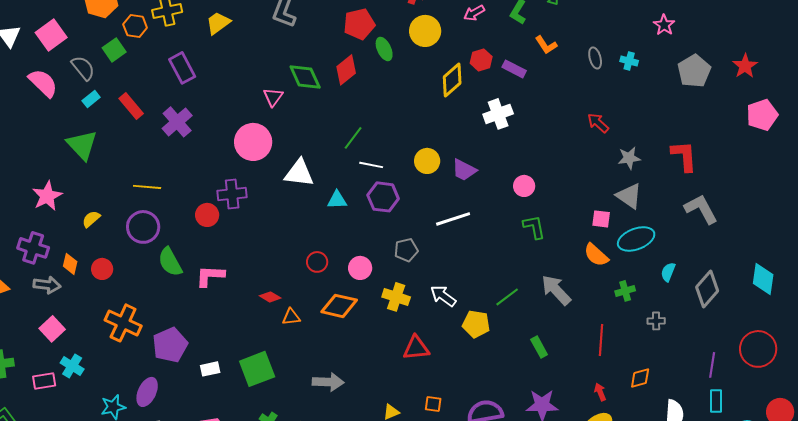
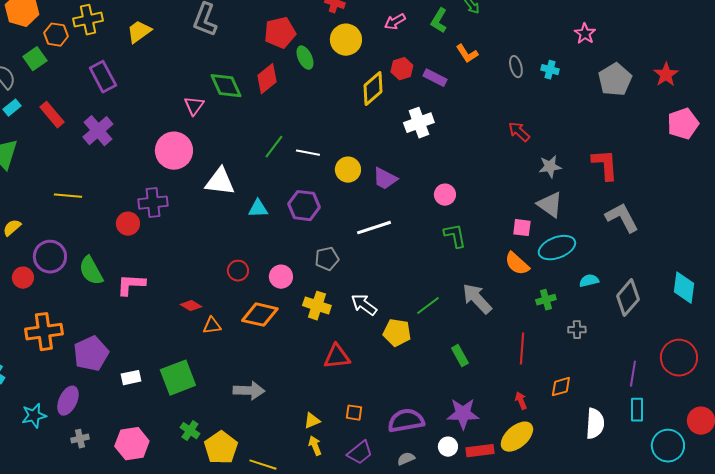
white line: (371, 165) -> (308, 153), moved
purple circle: (143, 227) -> (50, 257), moved
cyan semicircle: (668, 272) -> (589, 281), turned 54
orange cross: (123, 323) -> (44, 332), turned -33

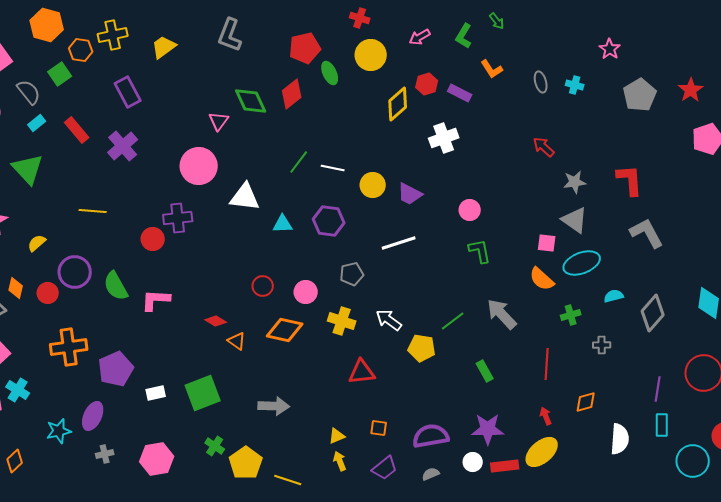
orange triangle: (212, 326) -> (237, 341), turned 42

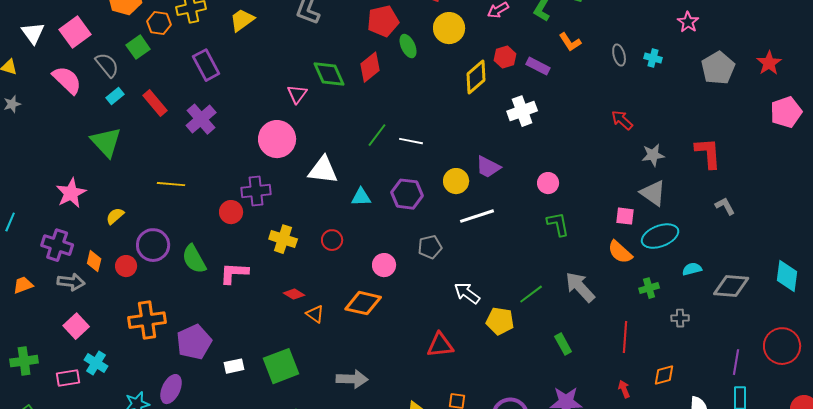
yellow circle: (373, 185) -> (456, 181), moved
gray L-shape: (647, 233) -> (725, 206), size x0.6
red circle: (263, 286) -> (332, 240), moved
gray diamond: (653, 313) -> (731, 286), turned 54
yellow cross: (342, 321) -> (283, 239), moved

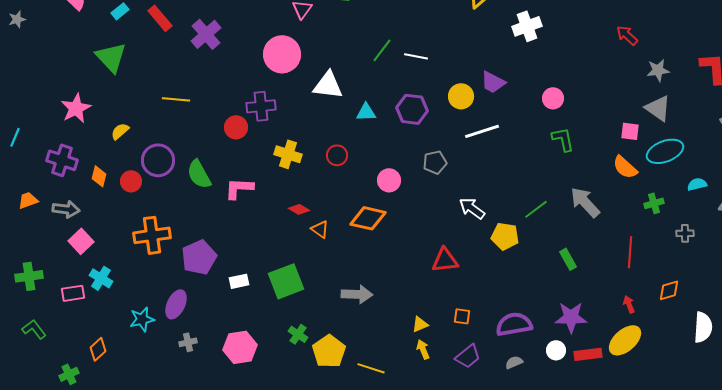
gray arrow: (71, 282) -> (66, 209), moved

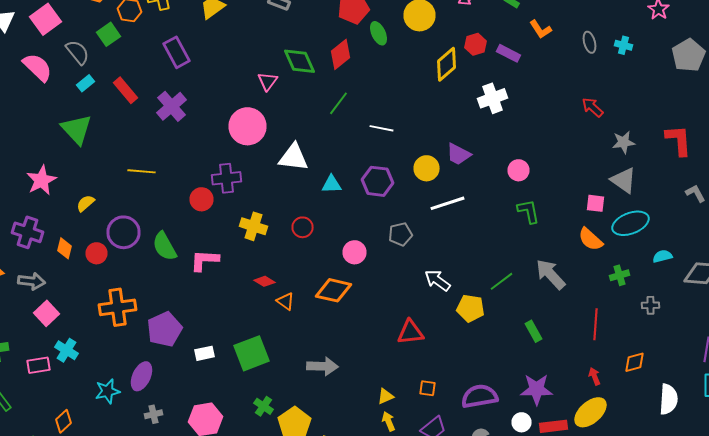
green line: (382, 50) -> (338, 103), moved

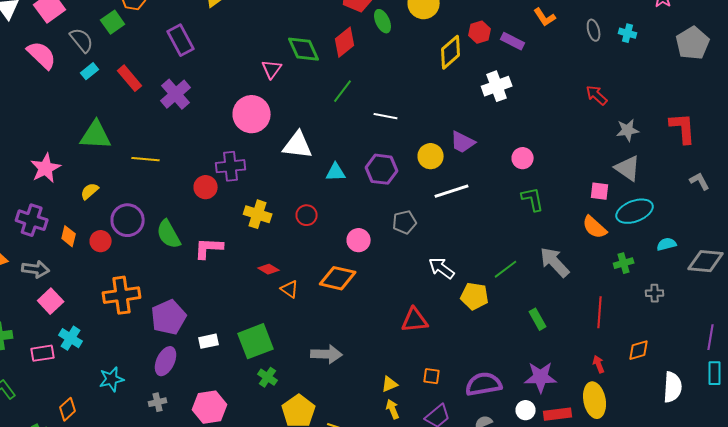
green triangle: (76, 129) -> (96, 135), moved, turned -44
purple ellipse: (142, 376) -> (166, 361), moved
green cross: (264, 406) -> (268, 377), moved
yellow ellipse: (590, 412) -> (595, 400), turned -60

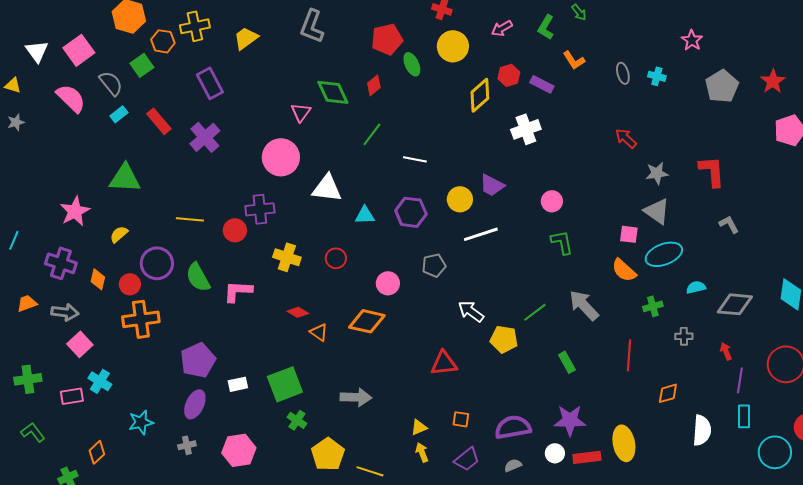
red diamond: (345, 42) -> (374, 85), size x0.7
yellow line: (146, 159) -> (190, 219), moved
orange cross: (122, 295) -> (141, 319), moved
red arrow: (599, 364) -> (726, 351), moved

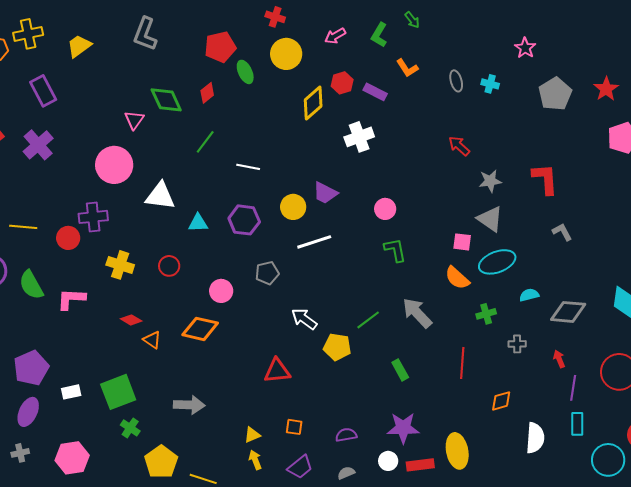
purple semicircle: (513, 427) -> (346, 435), size x0.6

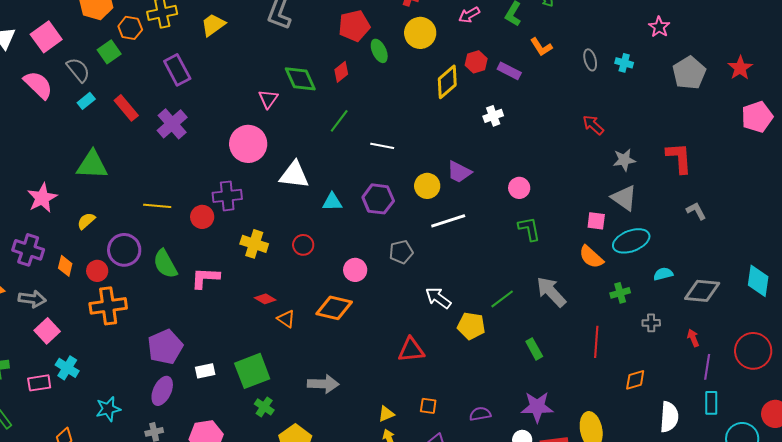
white cross: (359, 137) -> (493, 116), size x0.7

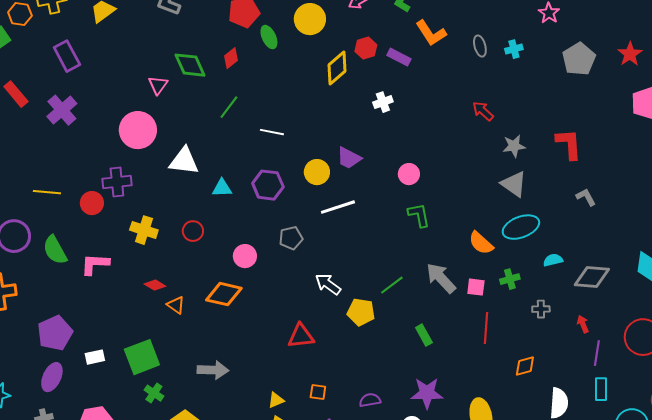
orange L-shape: (541, 47) -> (431, 33), size x1.4
cyan cross: (624, 63) -> (514, 49), turned -30
pink square: (596, 221) -> (476, 287), moved

